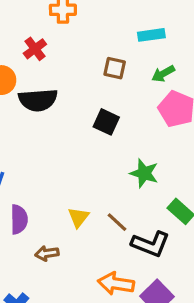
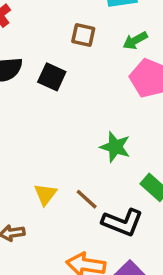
black square: (106, 122) -> (52, 77), moved

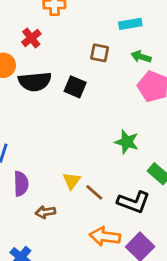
green arrow: (135, 41) -> (141, 57), turned 48
brown line: (87, 199) -> (94, 192), moved

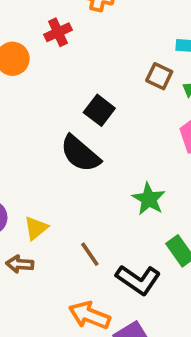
brown square: (100, 53) -> (159, 76), moved
black semicircle: (35, 82) -> (80, 154), moved, turned 32
yellow triangle: (72, 181) -> (36, 228), moved

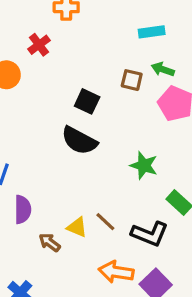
brown square: (159, 76) -> (132, 80), moved
yellow triangle: (36, 228) -> (77, 227), moved, turned -45
brown arrow: (20, 264) -> (50, 242), turned 45

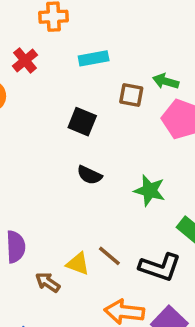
cyan rectangle: (152, 32) -> (94, 58), moved
black semicircle: (79, 141) -> (89, 175), moved, size x0.6

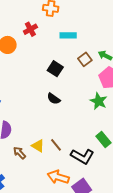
brown square: (131, 95) -> (85, 59), turned 32
green star: (150, 191) -> (99, 101), moved

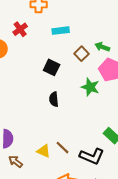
black semicircle: (54, 99) -> (54, 99), turned 56
green star: (99, 101) -> (90, 87), moved
brown arrow: (20, 153) -> (16, 162), moved

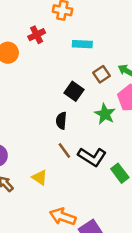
black square: (52, 67) -> (74, 91), moved
brown line: (62, 148) -> (64, 150), moved
black L-shape: (92, 156) -> (92, 157), moved

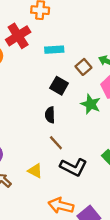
red cross: (37, 35) -> (18, 36), size x1.5
cyan rectangle: (82, 44) -> (54, 50), moved
black L-shape: (92, 157) -> (73, 167), moved

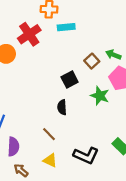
cyan rectangle: (54, 50) -> (66, 27), moved
black square: (59, 86) -> (70, 80), turned 35
brown line: (56, 143) -> (49, 134), moved

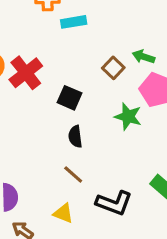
red cross: (29, 34) -> (26, 73), moved
black square: (70, 80) -> (69, 98), moved, turned -35
brown line: (49, 134) -> (73, 174), moved

